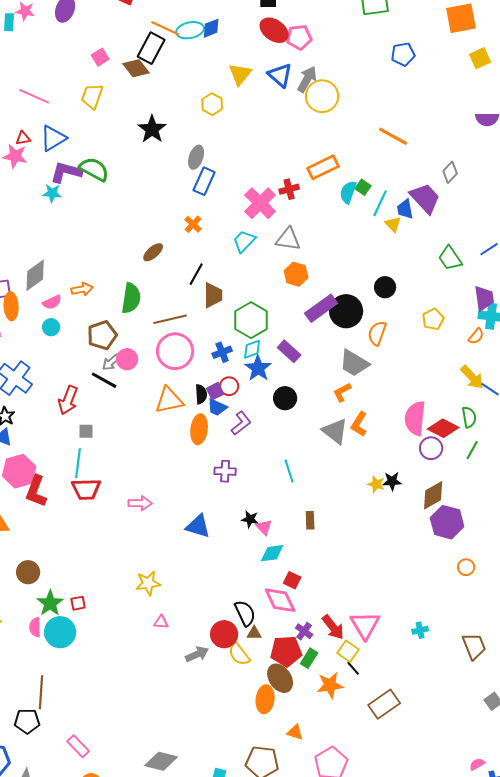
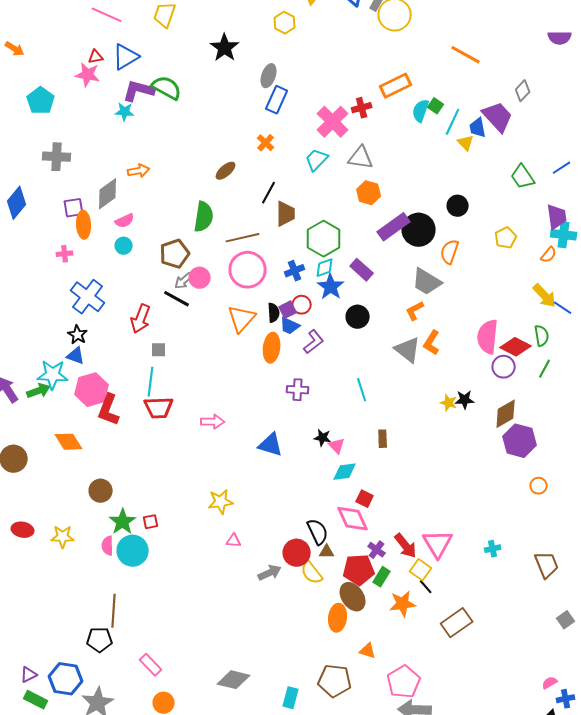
orange arrow: (82, 289) -> (139, 171), moved
orange triangle: (169, 400) -> (242, 319), turned -36

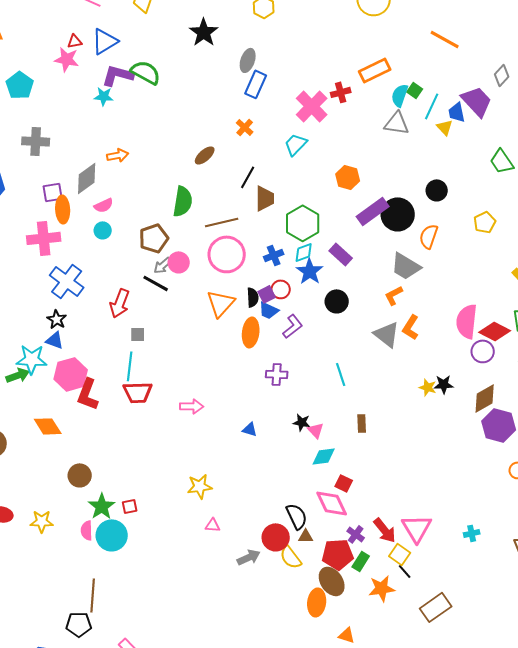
gray triangle: (361, 158) -> (397, 123), moved
pink cross: (65, 254) -> (44, 238), size x2.0
blue triangle: (271, 445) -> (250, 429), size x0.6

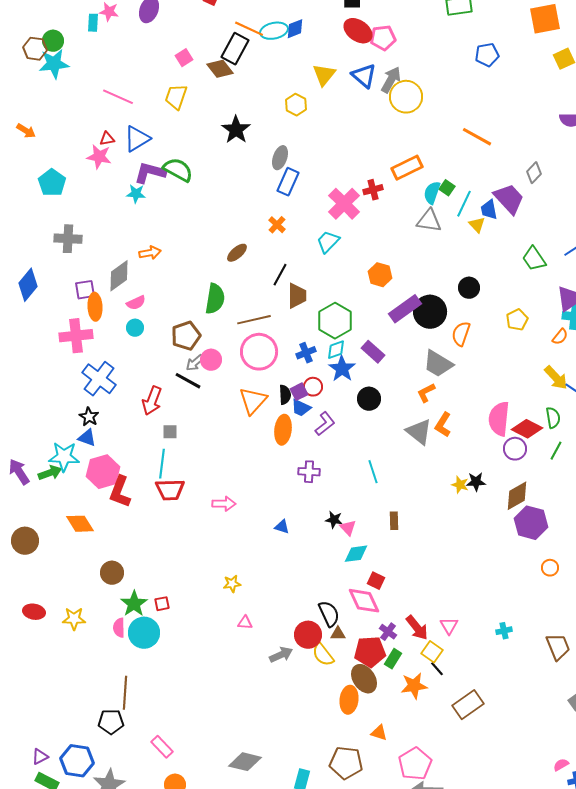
yellow star: (200, 486) -> (232, 584), size x0.7
pink triangle: (417, 528) -> (449, 626), size x0.6

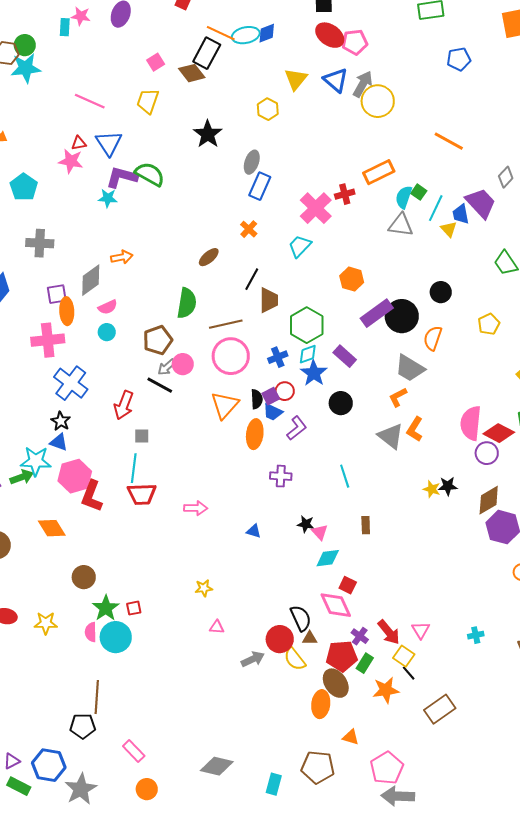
blue triangle: (137, 139) -> (109, 143), turned -32

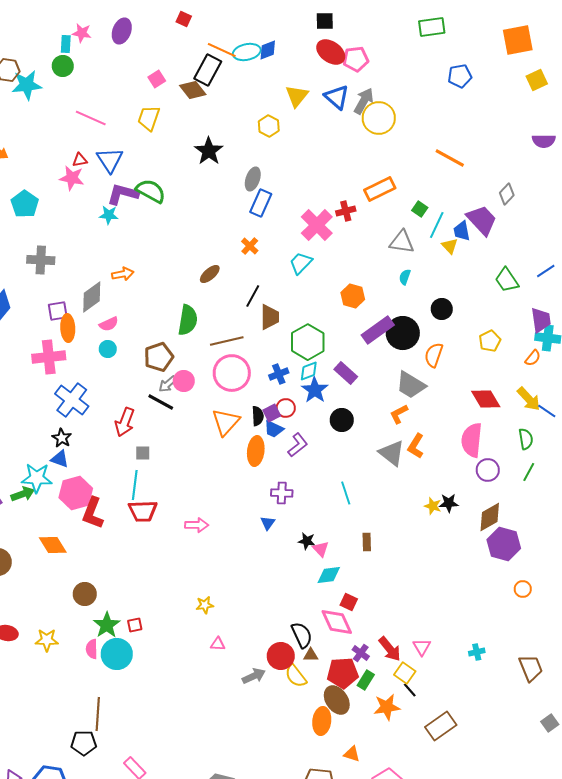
green circle: (25, 45) -> (63, 66), moved
cyan semicircle: (404, 197) -> (405, 277), moved, size x0.7
red diamond: (499, 433) -> (486, 399), moved, turned 32
blue triangle: (254, 531) -> (268, 523), moved, turned 49

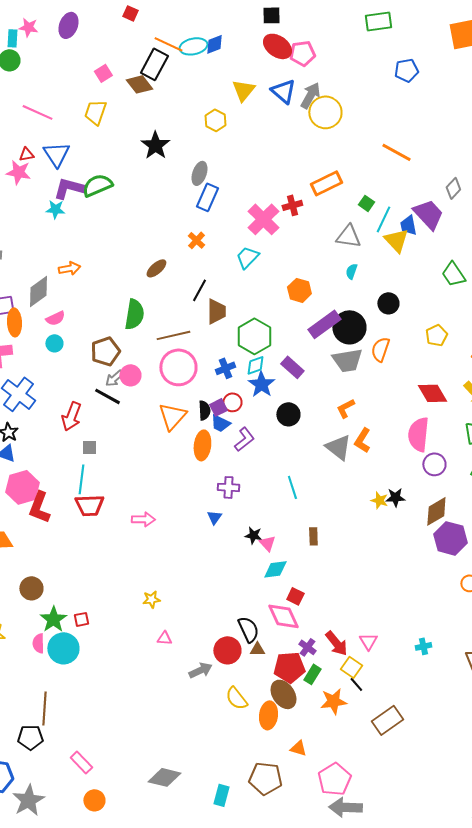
green semicircle: (151, 191) -> (97, 185), turned -52
yellow triangle: (450, 246) -> (396, 240), size x1.5
gray trapezoid: (411, 385) -> (347, 360), moved, turned -40
yellow semicircle: (296, 676) -> (236, 698), moved

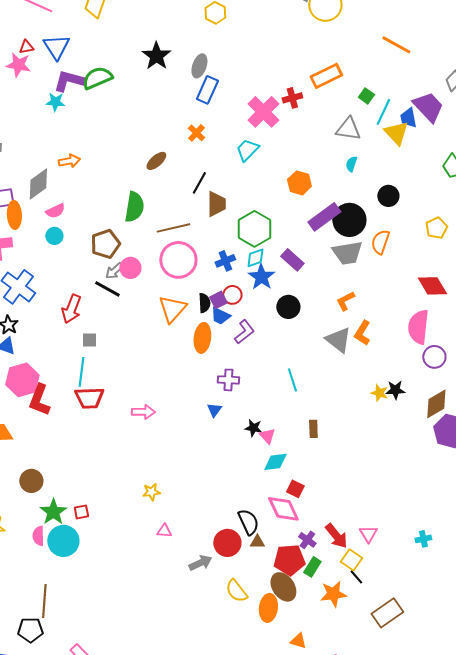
black star: (155, 145) -> (156, 56), moved

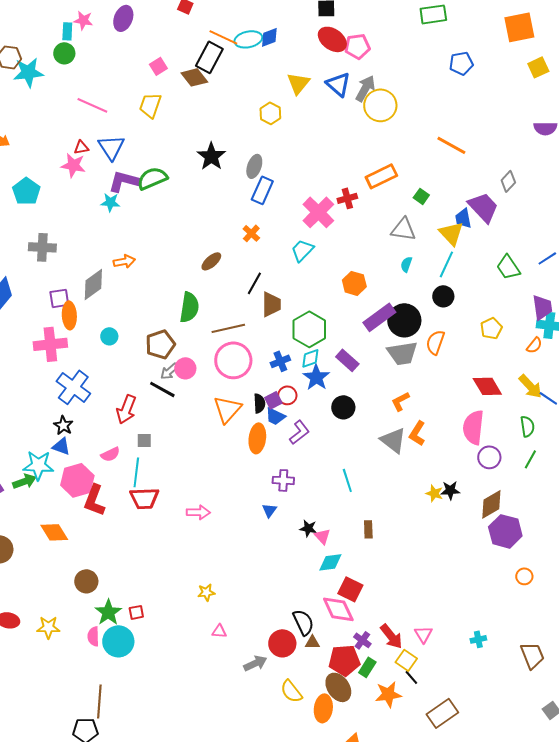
cyan line: (383, 112) -> (446, 264), moved
pink semicircle: (55, 211) -> (110, 454), moved
red square: (295, 489) -> (350, 589), size x1.4

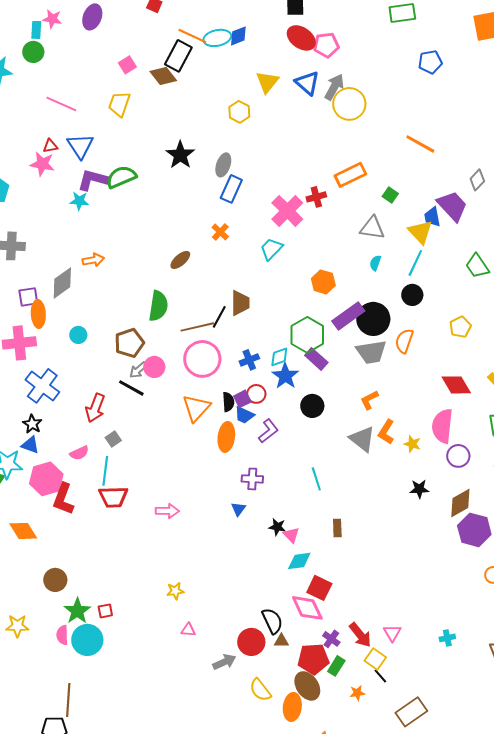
black line: (254, 283) -> (219, 317), moved
green hexagon: (309, 329) -> (307, 335), moved
gray square: (144, 440) -> (113, 439), turned -35
yellow star: (434, 493) -> (412, 444), moved
orange star: (388, 694) -> (357, 693), size x0.6

